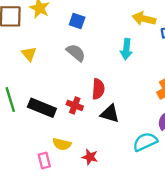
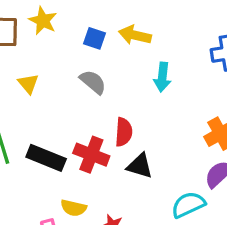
yellow arrow: (144, 19) -> (135, 35), moved
red cross: (75, 105) -> (91, 155), size x1.5

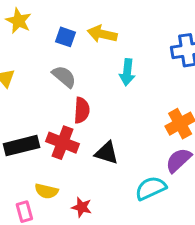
red semicircle: (124, 132) -> (82, 110), moved
black rectangle: (46, 158) -> (21, 146), turned -36

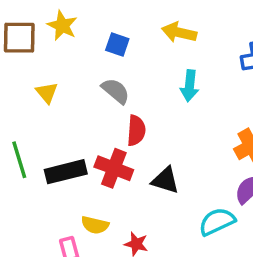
yellow arrow: (102, 34) -> (179, 32), moved

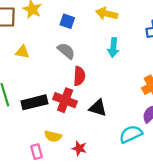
yellow triangle: (47, 93) -> (22, 52), turned -40

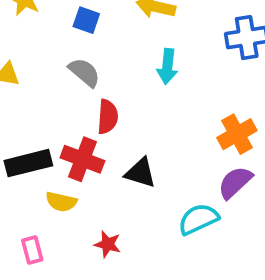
yellow semicircle: (53, 136) -> (61, 202), moved

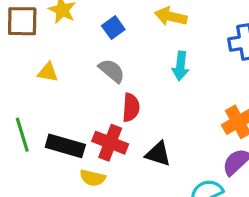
blue square: (86, 20) -> (113, 28), turned 35
black rectangle: (28, 163) -> (65, 146), turned 30

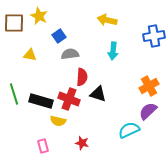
blue square: (113, 28) -> (59, 36), moved
gray semicircle: (112, 71) -> (70, 54), turned -48
black triangle: (158, 154) -> (98, 94), moved

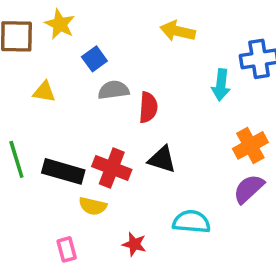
cyan arrow: (113, 51) -> (221, 85), moved
red semicircle: (82, 77) -> (148, 107), moved
cyan semicircle: (129, 130) -> (191, 222), moved, turned 30

